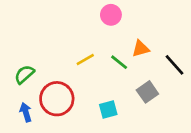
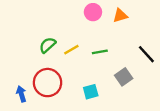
orange triangle: (141, 49) -> (120, 16), moved
green line: (119, 62) -> (100, 52), turned -49
green semicircle: (24, 74) -> (48, 45), moved

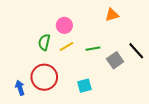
pink circle: (93, 12) -> (64, 25), moved
green semicircle: (48, 45) -> (44, 42), turned -35
gray square: (124, 77) -> (115, 60), moved

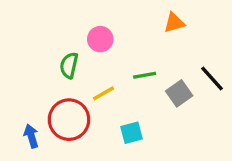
yellow line: (66, 47) -> (104, 93), moved

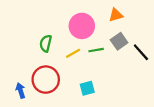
pink circle: (100, 39) -> (82, 26), moved, size x1.5
yellow line: (104, 93) -> (73, 53), moved
gray square: (179, 93) -> (119, 41), moved

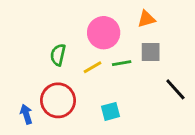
gray square: (119, 41) -> (151, 52), turned 35
black line: (141, 52) -> (175, 89), moved

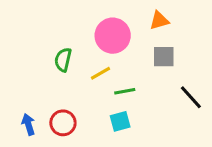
green line: (122, 63) -> (125, 91), moved
red circle: (58, 100) -> (63, 123), moved, size x0.7

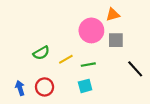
pink circle: (113, 36) -> (91, 30), moved
green semicircle: (63, 60) -> (41, 53), moved, turned -133
yellow line: (101, 73) -> (66, 59), moved

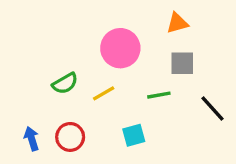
pink circle: (91, 30) -> (120, 48), moved
green line: (88, 65) -> (159, 95), moved

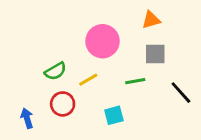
red circle: (70, 137) -> (63, 104), moved

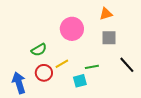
yellow line: (88, 80) -> (62, 64), moved
green line: (135, 81) -> (92, 67), moved
blue arrow: (27, 118) -> (19, 83), size x1.5

